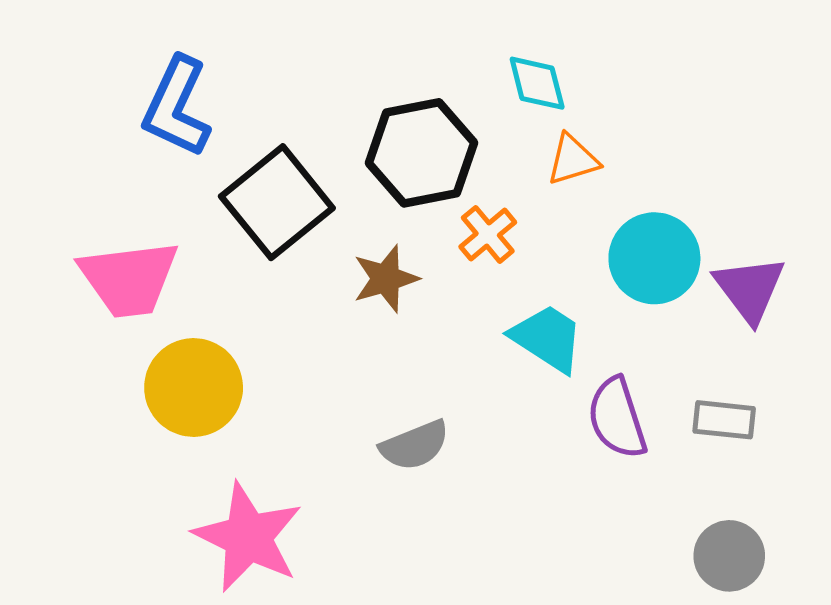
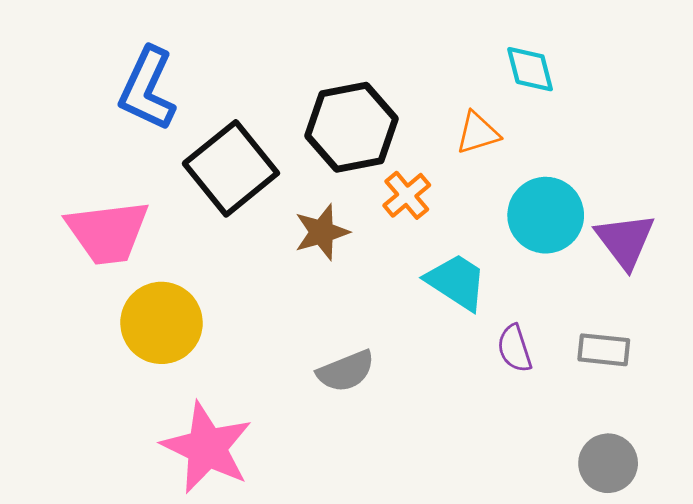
cyan diamond: (537, 83) -> (530, 69), moved
purple semicircle: (617, 418) -> (514, 348), size x0.7

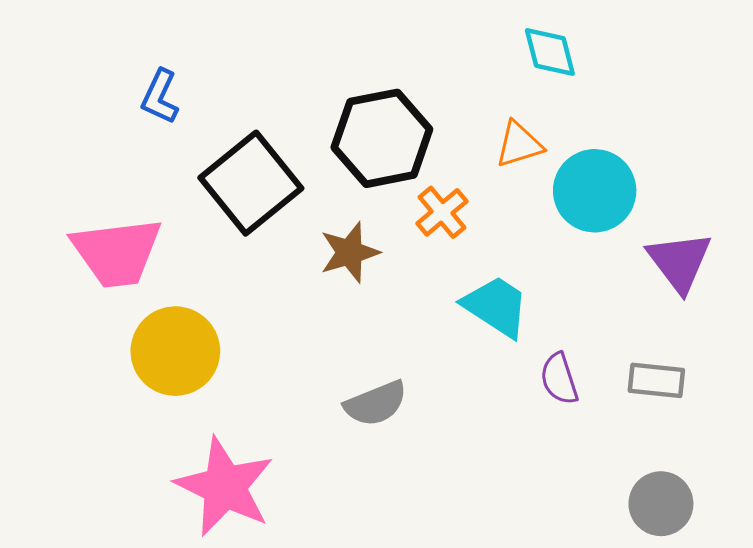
cyan diamond: (530, 69) -> (550, 52), moved
blue L-shape: (147, 89) -> (160, 97), size x0.6
cyan circle: (546, 215) -> (595, 191), moved

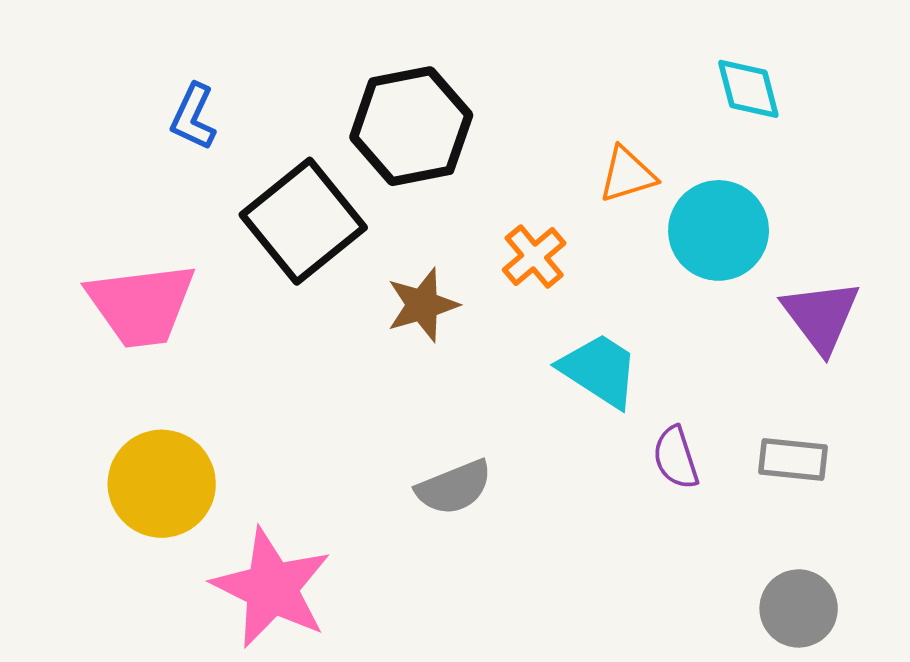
cyan diamond: (550, 52) -> (748, 89), moved
black hexagon: (382, 138) -> (411, 126), moved
yellow circle: (175, 351) -> (162, 484), moved

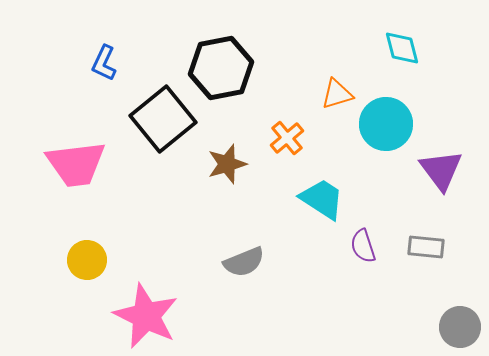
yellow circle: (162, 484) -> (87, 260), size x0.7
gray circle: (799, 608) -> (460, 327), moved

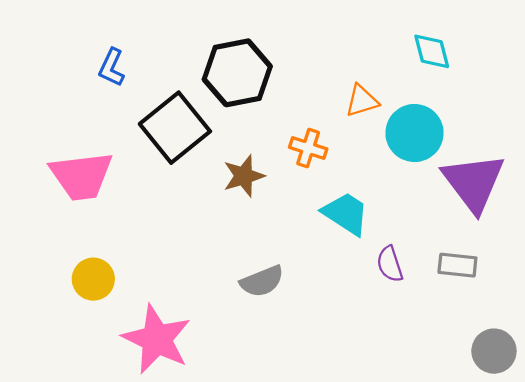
orange cross: (287, 138) -> (308, 148), turned -32
purple triangle: (441, 170) -> (474, 182), size x1.4

